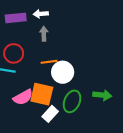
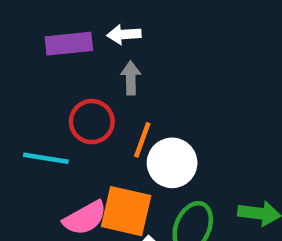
red circle: (14, 53) -> (92, 122), moved
orange line: (49, 62) -> (142, 140), turned -63

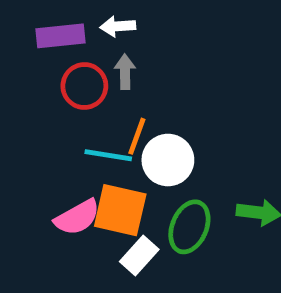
red circle: (92, 122) -> (84, 86), moved
cyan line: (46, 158) -> (108, 155), moved

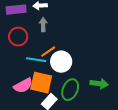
red circle: (84, 86) -> (18, 37), moved
orange line: (137, 136) -> (48, 52), turned 35

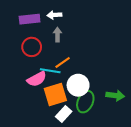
white circle: (61, 62) -> (78, 85), moved
orange square: (41, 83) -> (55, 94), turned -30
pink semicircle: (23, 86) -> (37, 79), moved

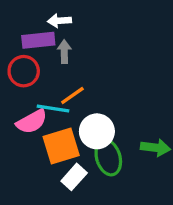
purple rectangle: (30, 19) -> (38, 40), moved
green ellipse: (85, 102) -> (108, 157), turned -40

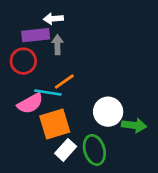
white circle: (97, 131) -> (108, 112), moved
green ellipse: (108, 157) -> (94, 150), moved

